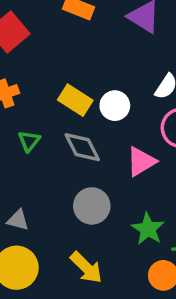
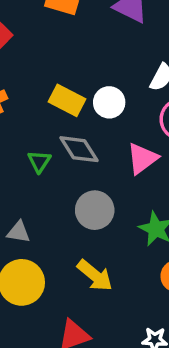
green triangle: (29, 141) -> (39, 161), moved

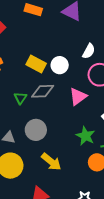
gray diamond: (79, 149) -> (43, 91), turned -60
gray circle: (95, 210) -> (36, 130), moved

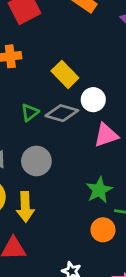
white circle: (60, 65) -> (93, 100), moved
yellow arrow: (51, 162) -> (25, 207), moved, turned 30

